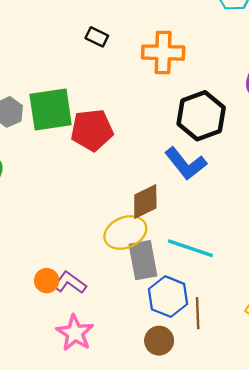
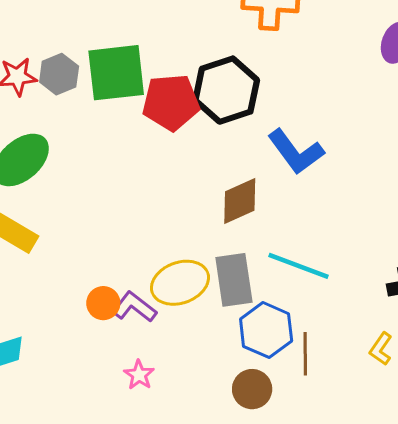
black hexagon: (201, 116) -> (226, 90), moved
yellow ellipse: (125, 232) -> (180, 283), moved
pink star: (75, 333) -> (139, 375), size x0.6

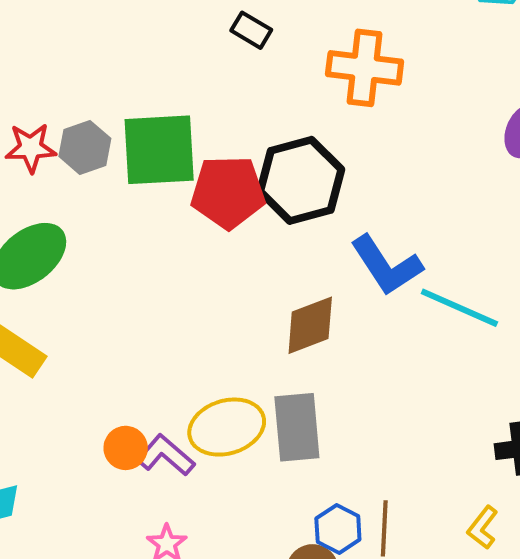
cyan line: (298, 266) -> (459, 308), moved
blue hexagon: (266, 330) -> (338, 529), moved, size x0.7

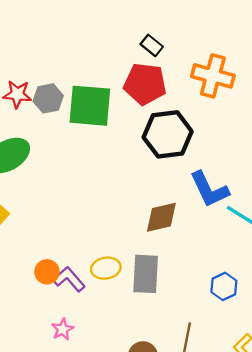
red pentagon: (228, 192) -> (145, 84), moved
yellow ellipse: (227, 427) -> (106, 268), size x0.7
blue hexagon: (338, 529) -> (224, 286), moved

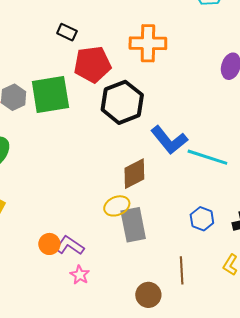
black rectangle: (152, 45) -> (67, 32), moved
yellow ellipse: (106, 268) -> (117, 206), moved
pink star: (63, 329) -> (80, 275), moved

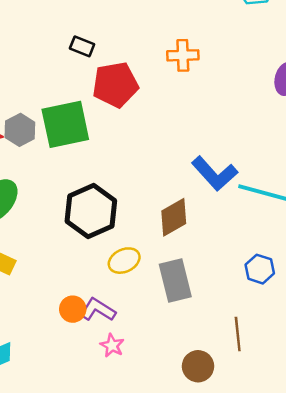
orange cross: (148, 43) -> (183, 55), size x0.7
black hexagon: (122, 102) -> (91, 211), moved
yellow ellipse: (117, 206) -> (124, 261), moved

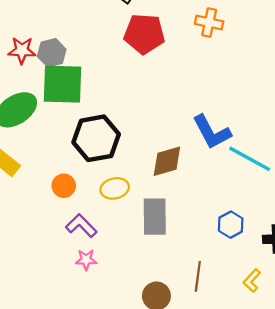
green square: (65, 124) -> (62, 84), moved
orange circle: (73, 309) -> (64, 186), moved
pink star: (112, 345) -> (86, 260), turned 30

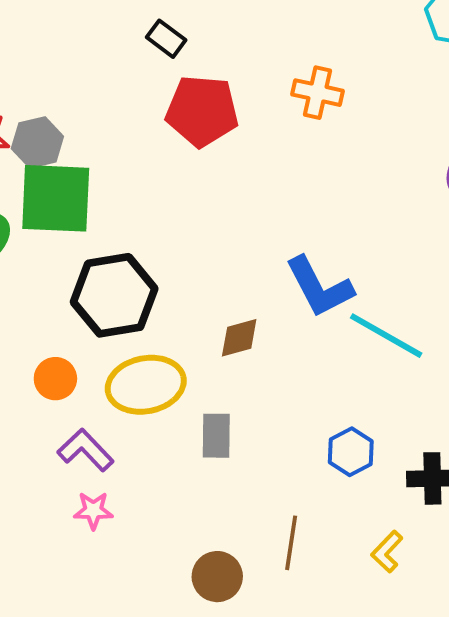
brown diamond: (167, 161) -> (239, 338), size x0.7
yellow ellipse: (115, 188) -> (146, 385), size x1.5
gray rectangle: (155, 217) -> (216, 436), size x0.7

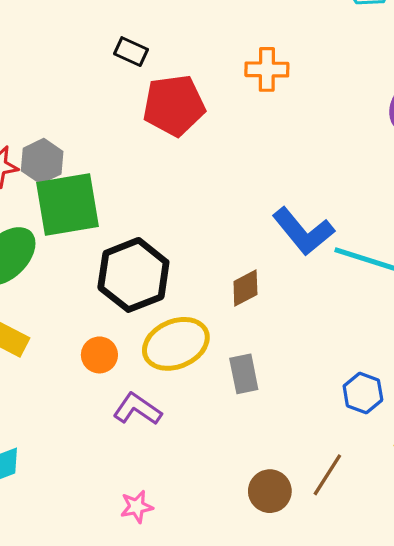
blue hexagon: (351, 452) -> (363, 393), moved
pink star: (93, 510) -> (137, 507), moved
brown line: (291, 543) -> (327, 475), moved, turned 36

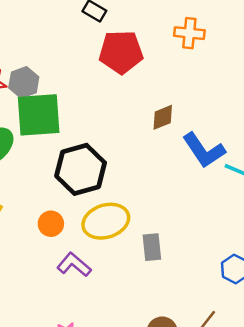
brown diamond: (245, 288) -> (163, 117), moved

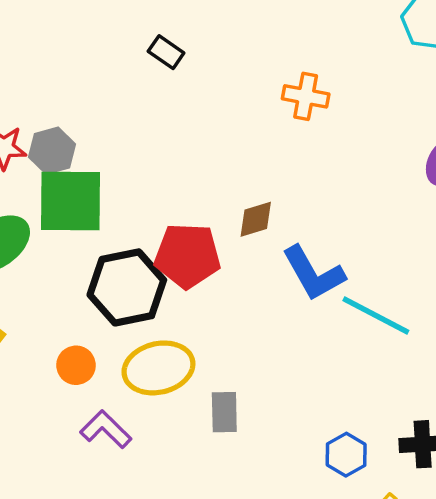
red pentagon: (121, 52) -> (187, 256), moved

